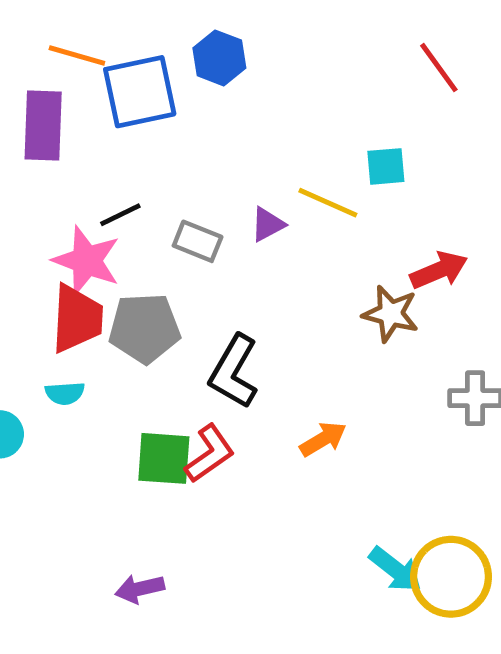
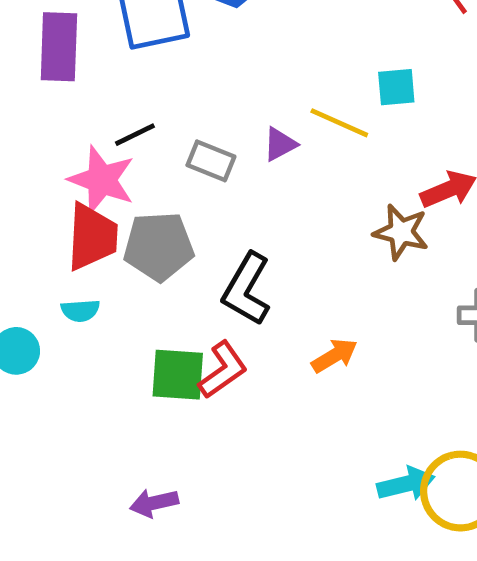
cyan arrow: (395, 569) -> (406, 484), turned -52

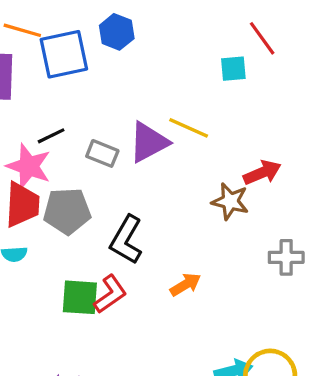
cyan square: (396, 87) -> (233, 69), moved
purple triangle: (280, 144) -> (149, 142), size x1.8

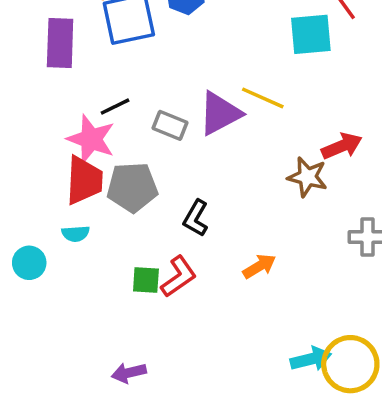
cyan square: (233, 69) -> (311, 34), size x1.5
black L-shape: (126, 240) -> (196, 218), size x0.7
green square: (80, 297) -> (146, 280), size x0.7

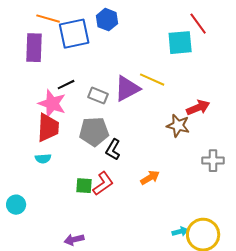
gray pentagon: (132, 187) -> (94, 132), moved
cyan circle: (29, 263) -> (16, 205), moved
cyan arrow: (311, 359) -> (180, 232), size x0.7

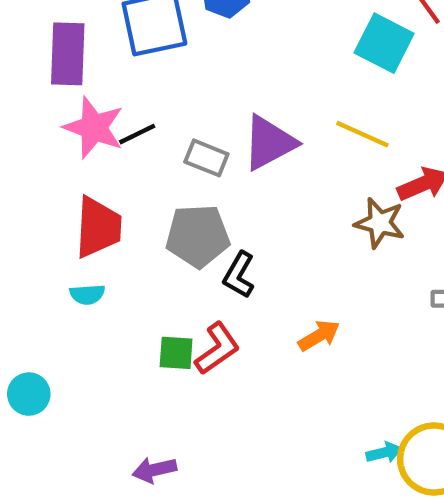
cyan square: (180, 43) -> (384, 43), turned 32
yellow line: (152, 80) -> (362, 134), moved
pink star: (52, 104) -> (94, 128), moved

